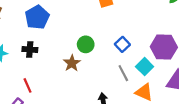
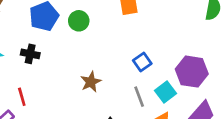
green circle: (86, 44) -> (79, 21), moved
brown star: (72, 63) -> (91, 82), moved

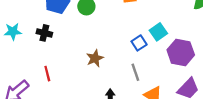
cyan square: (166, 92) -> (158, 32), moved
red line: (22, 97) -> (47, 74), moved

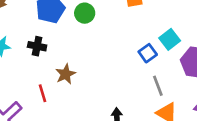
brown star: (95, 58) -> (66, 74), moved
gray line: (135, 72) -> (158, 86), moved

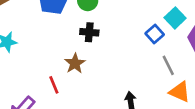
black cross: (37, 46) -> (89, 32), moved

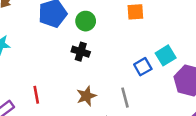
brown star: (75, 63) -> (86, 96), moved
gray line: (168, 65) -> (125, 98), moved

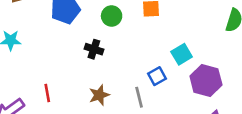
green circle: (86, 21) -> (112, 16), moved
blue square: (143, 67) -> (157, 76), moved

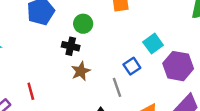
green circle: (112, 16) -> (83, 24), moved
brown star: (99, 95) -> (81, 71), moved

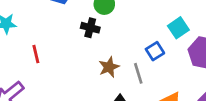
brown star: (81, 71) -> (109, 67), moved
red line: (31, 91) -> (36, 54), moved

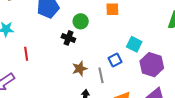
cyan square: (178, 28) -> (134, 44), turned -35

